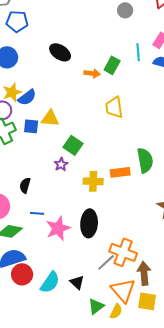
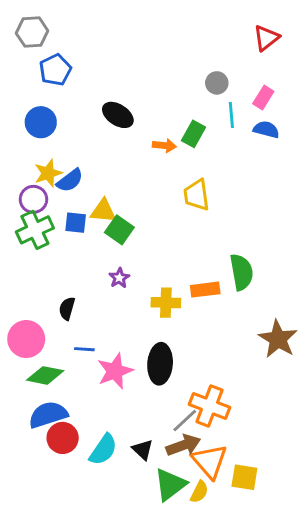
gray circle: (125, 10) -> (217, 83), moved
blue pentagon: (17, 21) -> (55, 70), turned -30
green square: (73, 145) -> (119, 230), moved
brown arrow: (144, 273) -> (183, 445), moved, turned 75
green triangle: (96, 306) -> (170, 485), size x1.4

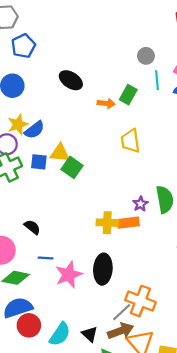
purple star: (119, 278) -> (140, 204), moved
orange rectangle: (205, 290) -> (128, 223), moved
black semicircle: (67, 308) -> (32, 227), turned 112

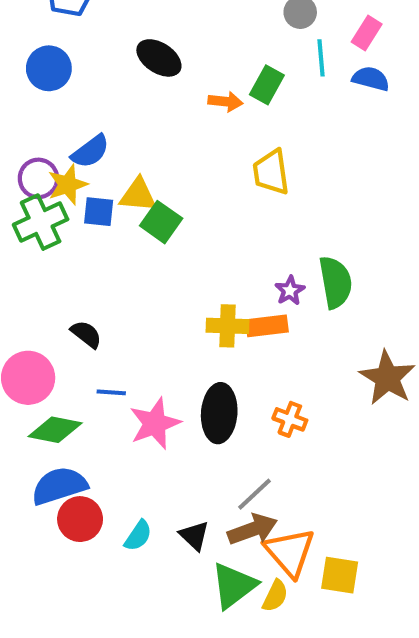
yellow star: (18, 124) -> (68, 185), moved
orange cross: (140, 301) -> (290, 419), moved, size x0.6
cyan semicircle: (60, 334) -> (138, 536), size x0.7

